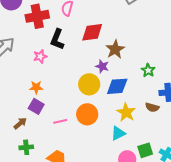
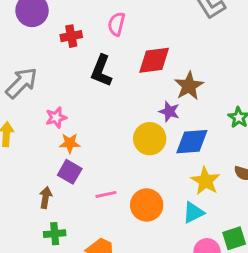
red cross: (37, 16) -> (71, 36), size x0.6
pink star: (40, 56) -> (56, 118), moved
orange circle: (87, 114) -> (147, 205), moved
brown arrow: (20, 123) -> (46, 197), turned -40

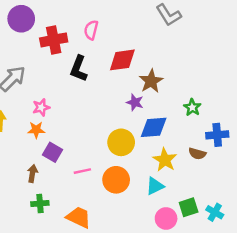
red cross: (71, 36) -> (54, 40), size x1.5
yellow circle: (150, 139) -> (121, 142), moved
orange star: (70, 143) -> (36, 130), moved

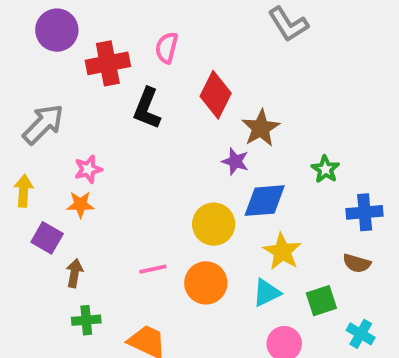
red diamond: (122, 60) -> (216, 95), turned -56
purple square: (52, 152) -> (47, 238), moved
brown semicircle: (197, 154) -> (357, 263), moved
green square: (189, 207) -> (321, 301), moved

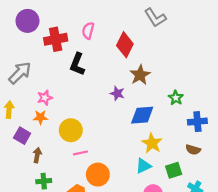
red diamond: (216, 95) -> (125, 45), moved
purple star: (235, 161) -> (117, 93), moved
yellow circle: (214, 224) -> (71, 130), moved
orange circle: (206, 283) -> (98, 175), moved

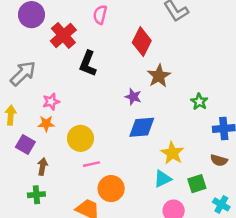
pink semicircle: (88, 31) -> (100, 15), moved
red cross: (56, 39) -> (63, 35), turned -30
blue diamond: (142, 115) -> (142, 127), moved
green cross: (44, 181) -> (36, 195), moved

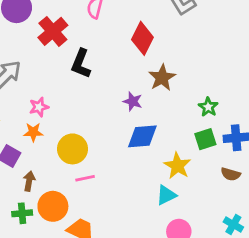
green square: (197, 184) -> (205, 139), moved
orange circle: (111, 189) -> (53, 206), moved

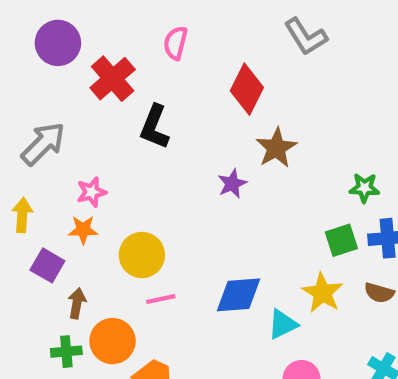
purple star: (133, 101) -> (232, 184), turned 30
green star: (208, 107) -> (364, 188), moved, turned -30
blue diamond: (142, 136) -> (238, 295), moved
yellow star: (177, 166) -> (322, 293), moved

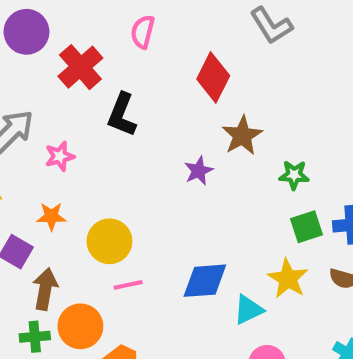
green star: (364, 188) -> (294, 175), moved
pink star: (92, 192) -> (60, 156), moved
brown arrow: (77, 303) -> (45, 289), size x1.4

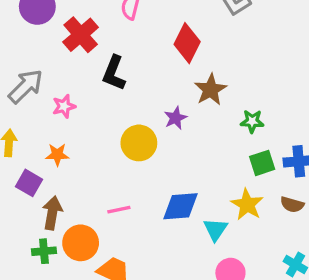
yellow circle: (109, 241) -> (139, 143), moved
cyan triangle: (248, 310) -> (215, 230), turned -30

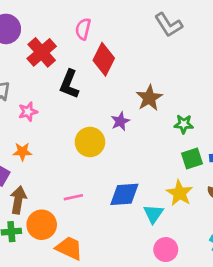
red diamond: (187, 43) -> (104, 59), moved

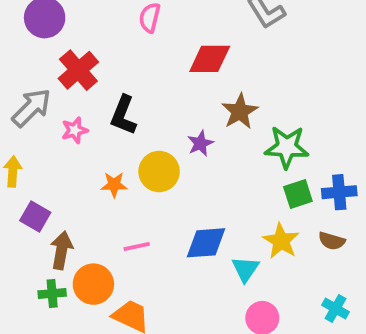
red cross: (42, 52) -> (78, 70), moved
red diamond: (104, 59) -> (210, 59), moved, turned 64
black L-shape: (69, 84) -> (123, 115), moved
green star: (184, 124) -> (287, 147), size x1.6
orange star: (22, 152) -> (114, 185), moved

